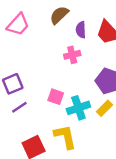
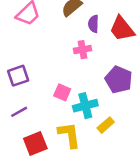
purple line: (19, 107) -> (19, 112), moved
yellow rectangle: (104, 108) -> (106, 125), moved

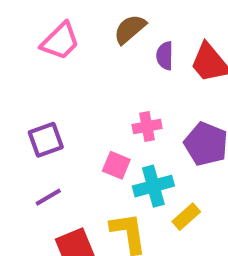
pink cross: (83, 50) -> (147, 127), moved

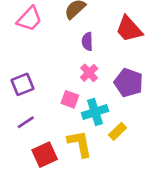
purple semicircle: (165, 56) -> (87, 41), moved
pink cross: (147, 127) -> (89, 73), turned -30

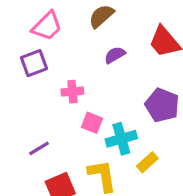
purple semicircle: (87, 41) -> (115, 55), turned 60
pink cross: (89, 73) -> (72, 92), moved, turned 36
purple square: (23, 84) -> (34, 63), moved

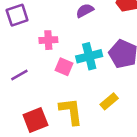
cyan cross: (121, 139) -> (89, 56), moved
purple line: (39, 148) -> (19, 75), moved

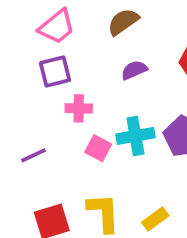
purple square: (17, 15) -> (55, 72), moved
yellow rectangle: (109, 101) -> (155, 219), moved

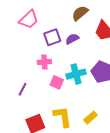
brown semicircle: (123, 22) -> (80, 13), moved
purple square: (55, 72) -> (52, 37), moved
purple line: (34, 155) -> (22, 89), turned -32

